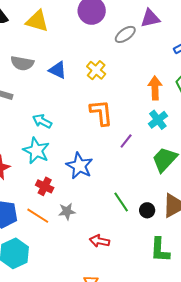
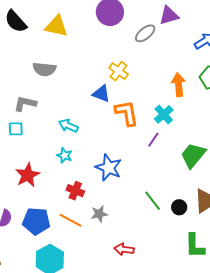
blue triangle: (58, 70) -> (101, 94), moved
cyan cross: (158, 120) -> (164, 114), moved
cyan star: (36, 151) -> (64, 155), size x0.6
red arrow: (100, 241) -> (124, 249), moved

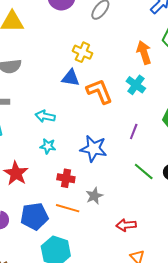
purple line: (153, 140) -> (134, 131), moved

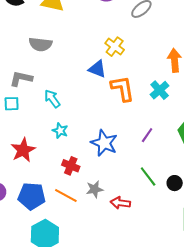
cyan arrow: (45, 116) -> (52, 99), moved, turned 30
red arrow: (126, 225) -> (120, 203), moved

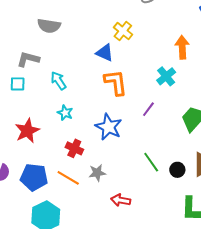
orange L-shape: (123, 88) -> (116, 82), moved
purple line: (147, 135) -> (148, 109), moved
red arrow: (120, 203) -> (121, 200), moved

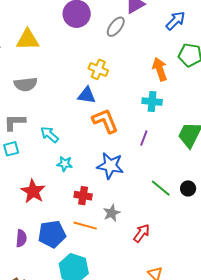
cyan cross: (166, 76) -> (152, 102), turned -30
red arrow: (121, 200) -> (142, 233), turned 132

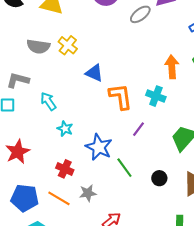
yellow cross: (98, 69) -> (68, 45), moved
orange L-shape: (105, 121) -> (121, 97), moved
cyan star: (65, 164) -> (65, 129), moved
green line: (161, 188) -> (124, 168), moved
black circle: (188, 188) -> (159, 178), moved

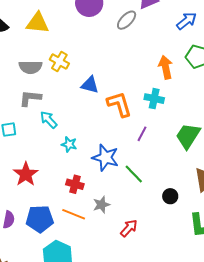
gray L-shape: (18, 80) -> (30, 98), moved
black circle: (159, 178) -> (170, 196), moved

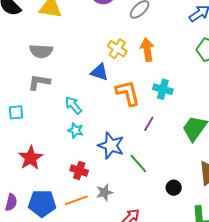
yellow cross: (59, 62) -> (117, 49), moved
orange arrow: (166, 67) -> (147, 50), moved
cyan arrow: (49, 120) -> (73, 105), moved
orange line: (74, 214) -> (76, 200), turned -45

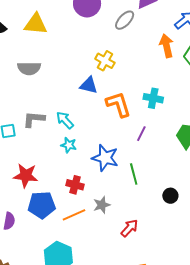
orange arrow: (147, 50) -> (166, 46), moved
gray L-shape: (39, 82) -> (34, 119), moved
red star: (31, 158) -> (26, 175), turned -30
green line: (138, 163) -> (134, 174), turned 30
blue pentagon: (42, 203) -> (42, 205), moved

